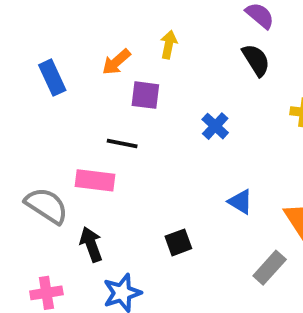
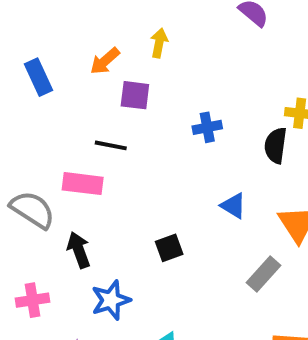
black semicircle: (256, 60) -> (276, 145), moved, turned -140
blue cross: (215, 126) -> (207, 127), turned 36

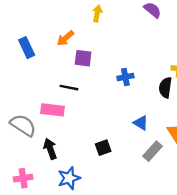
yellow arrow: (159, 43) -> (97, 13), moved
gray rectangle: (264, 274) -> (152, 151), moved

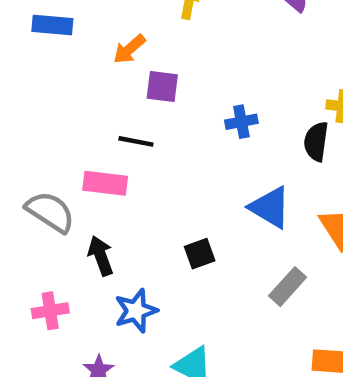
blue rectangle: (27, 48) -> (52, 25), moved, turned -60
blue triangle: (141, 123) -> (270, 207), size x1.5
gray rectangle: (152, 151) -> (288, 287), moved

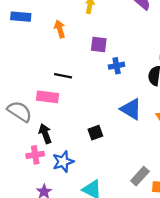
orange arrow: (129, 49) -> (60, 29), turned 114
purple square: (162, 87) -> (99, 45), moved
gray rectangle: (288, 287) -> (140, 176), moved
pink cross: (50, 311) -> (35, 155), moved

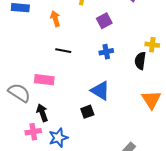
purple square: (99, 45) -> (104, 21), moved, turned -35
black line: (63, 76) -> (63, 51), moved
blue triangle: (131, 109) -> (100, 91), moved

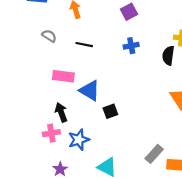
blue triangle: (100, 91) -> (90, 90), moved
gray semicircle: (19, 93) -> (49, 36), moved, size x0.6

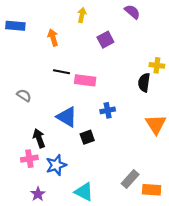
gray semicircle: (49, 36) -> (24, 95), moved
blue cross: (131, 46) -> (108, 110), moved
pink rectangle: (63, 76) -> (85, 80), moved

